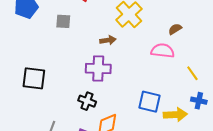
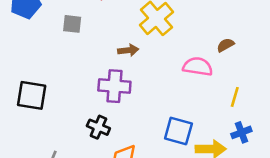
brown semicircle: (175, 29) -> (225, 45), moved
yellow line: (192, 73) -> (235, 97), turned 49
blue cross: (199, 101) -> (241, 132), turned -35

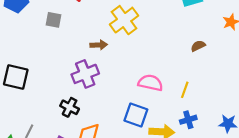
brown semicircle: (225, 45) -> (198, 46), moved
pink semicircle: (198, 67) -> (150, 83), moved
purple cross: (114, 86) -> (85, 74), turned -30

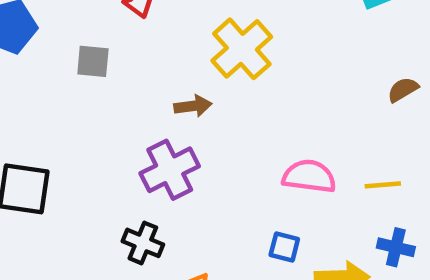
yellow line: (185, 90) -> (383, 185), turned 70
blue square: (136, 115) -> (284, 247), size x0.6
blue cross: (188, 120) -> (396, 247), turned 35

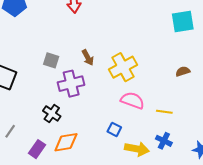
yellow cross: (242, 49) -> (123, 67), moved
gray square: (93, 61) -> (51, 60), moved
brown arrow: (193, 106) -> (88, 58), turned 56

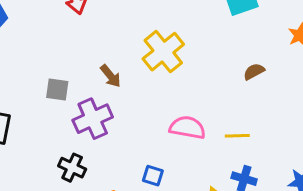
yellow cross: (123, 67) -> (163, 52), moved
blue square: (114, 129) -> (153, 176), moved

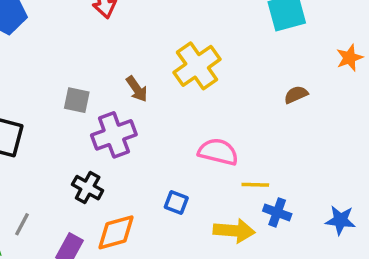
yellow line: (237, 136) -> (255, 185), moved

